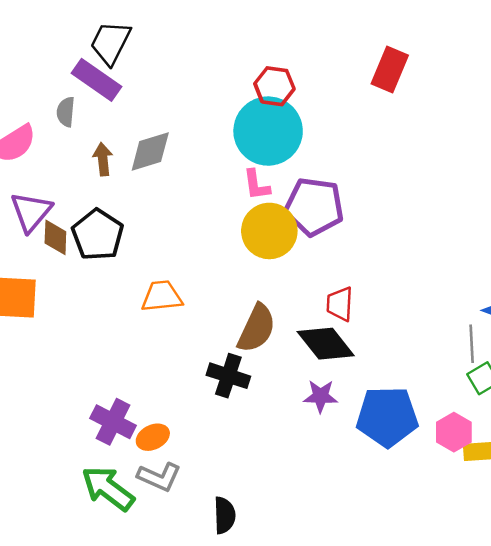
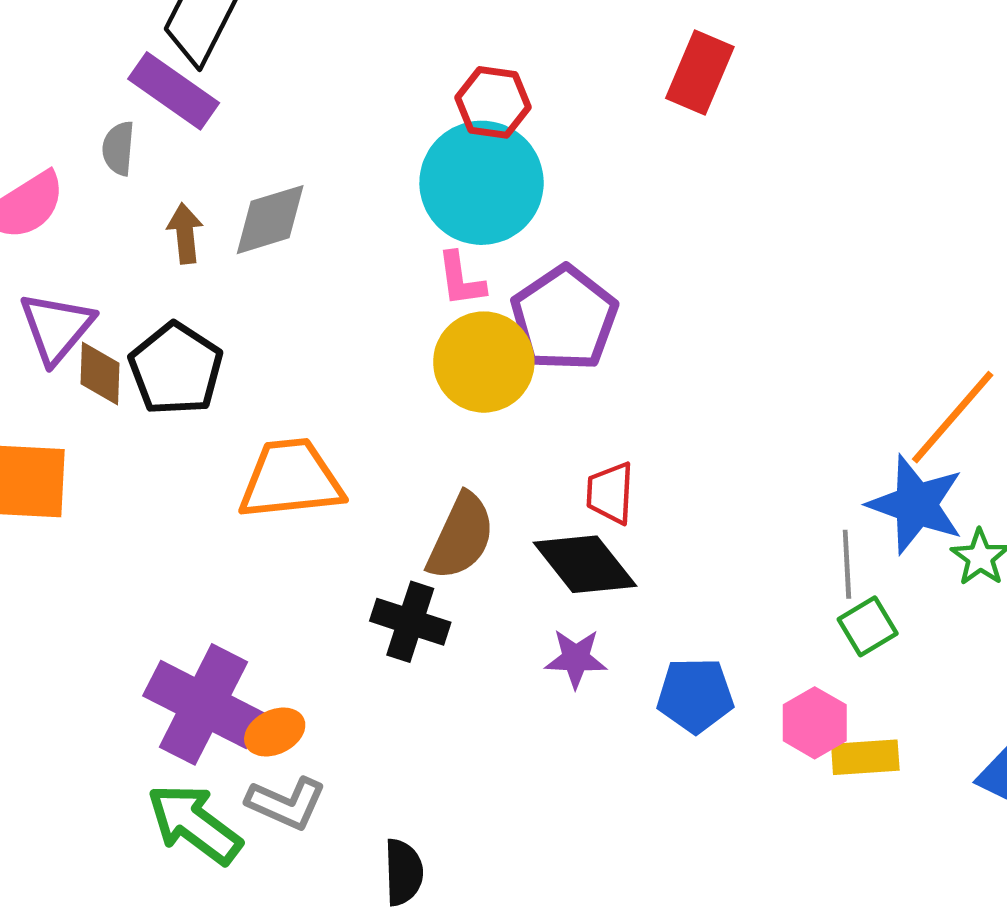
purple pentagon: (314, 207) -> (564, 318), turned 30
orange trapezoid: (162, 296) -> (291, 479), size x1.4
blue pentagon: (387, 417) -> (695, 695), size x0.7
purple cross: (113, 422) -> (203, 704), size x1.4

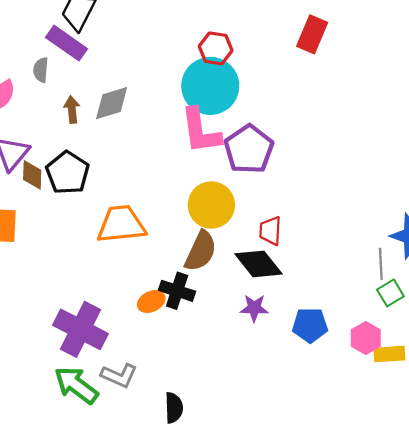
pink L-shape: (461, 279) -> (201, 131), size x1.8
yellow circle: (484, 362) -> (211, 205), moved
orange ellipse: (275, 732) -> (151, 302), moved

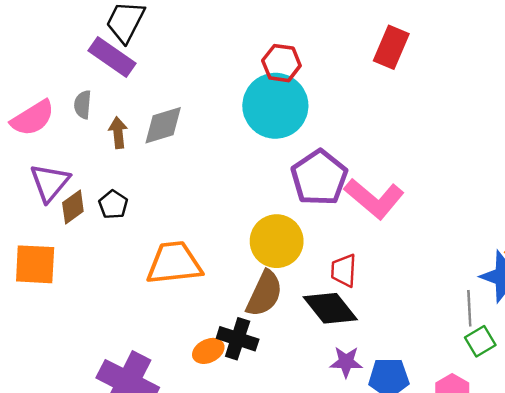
gray semicircle: (41, 70) -> (83, 105), moved
pink L-shape: (201, 131) -> (374, 198), moved, turned -42
black pentagon: (68, 173) -> (113, 205), size x0.6
brown diamond: (32, 175) -> (73, 207), turned 52
purple star: (254, 308) -> (346, 362), moved

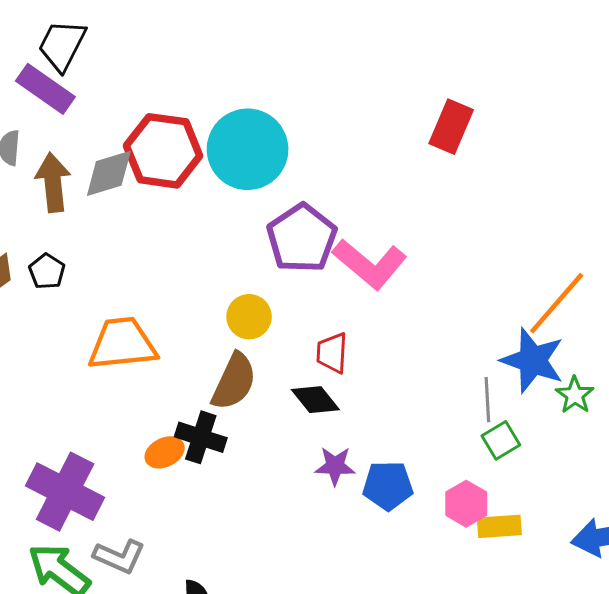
red rectangle: (391, 47) -> (451, 127), moved
red hexagon: (281, 63) -> (163, 151), moved, size x1.6
brown arrow: (118, 133) -> (53, 182), size x1.5
yellow circle: (277, 241) -> (249, 317), size x0.7
black diamond: (330, 308) -> (315, 400), size x0.7

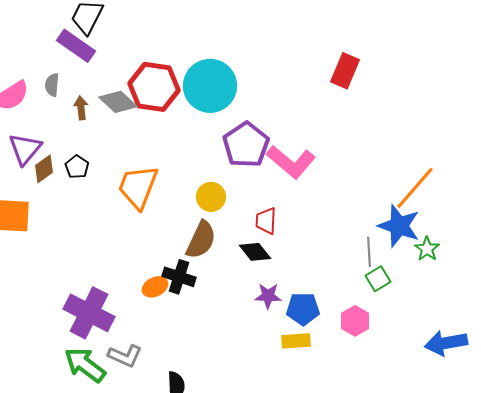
gray diamond: (109, 173) -> (118, 102), turned 60
brown arrow: (53, 182) -> (81, 108), size x0.6
orange trapezoid: (122, 344) -> (138, 187), moved, turned -63
yellow rectangle: (499, 526) -> (296, 341), moved

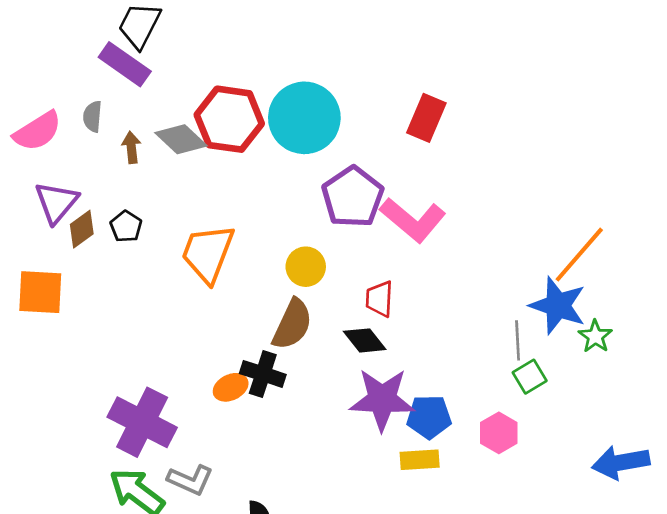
red rectangle: (345, 71) -> (426, 118), moved
purple star: (268, 296) -> (382, 399), size x1.8

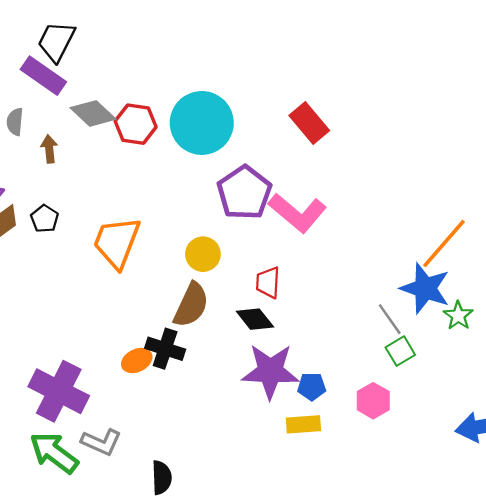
red rectangle: (426, 118) -> (309, 123), turned -63
red hexagon: (229, 119) -> (136, 124), size x0.7
gray diamond: (181, 139) -> (93, 113), moved
gray line: (518, 340) -> (390, 319), turned -32
blue pentagon: (429, 417) -> (312, 387), size x0.7

